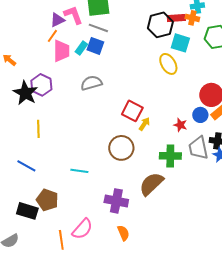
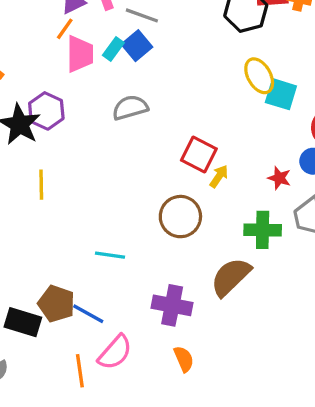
cyan square: (180, 43) -> (281, 94), moved
blue square: (95, 46) -> (137, 46), turned 30
blue line: (26, 166) -> (88, 314), moved

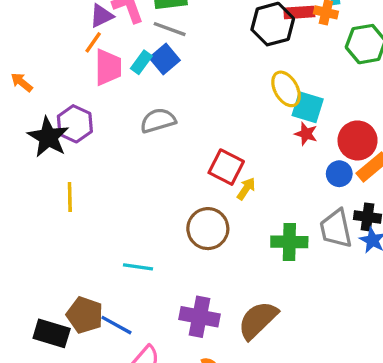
red star: (279, 178) -> (306, 134), moved
brown semicircle: (231, 277) -> (258, 320), moved

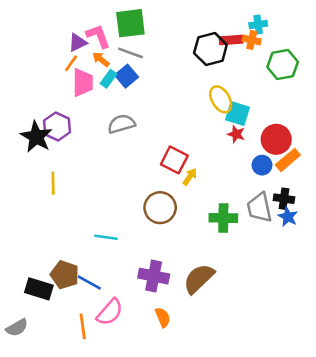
orange arrow: (22, 82) -> (101, 59), moved

